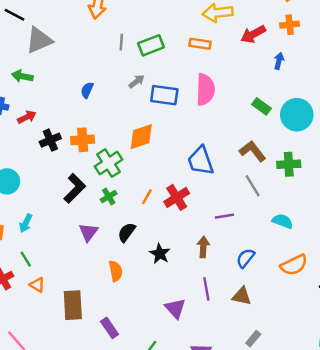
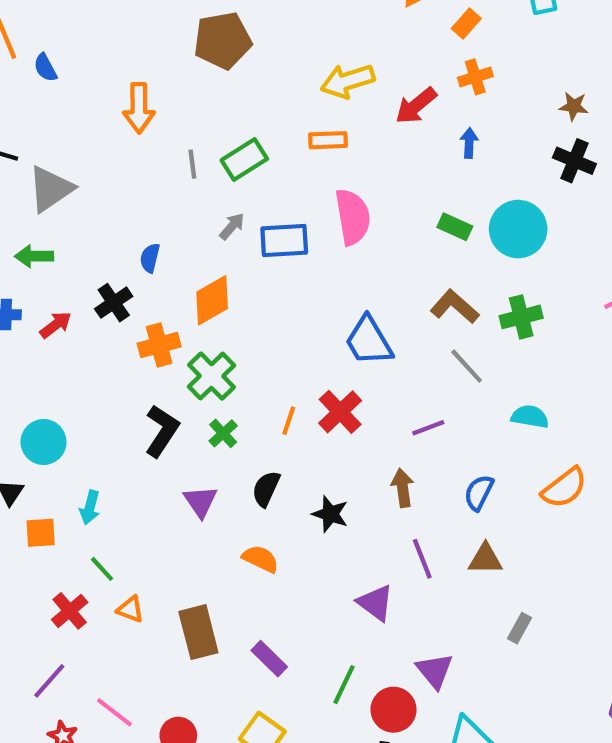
orange diamond: (141, 137) -> (212, 300), moved
black cross: (50, 140) -> (114, 303), moved
orange semicircle: (116, 271) -> (260, 559), turned -42

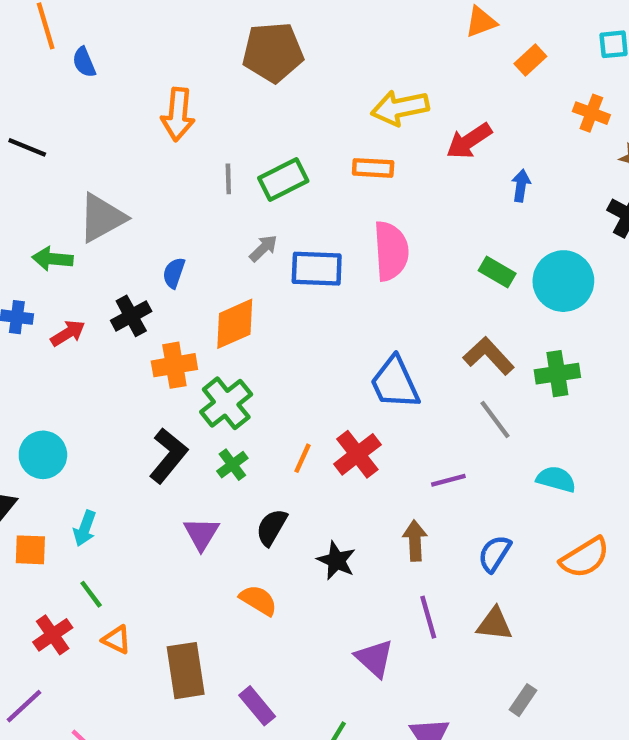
orange cross: (475, 77) -> (591, 113), moved, turned 32
gray triangle: (51, 189) -> (102, 218), moved

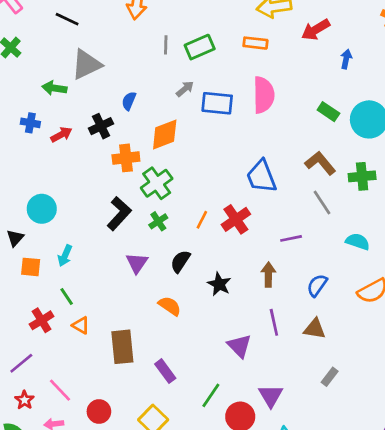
black line: (27, 147) -> (67, 19), moved

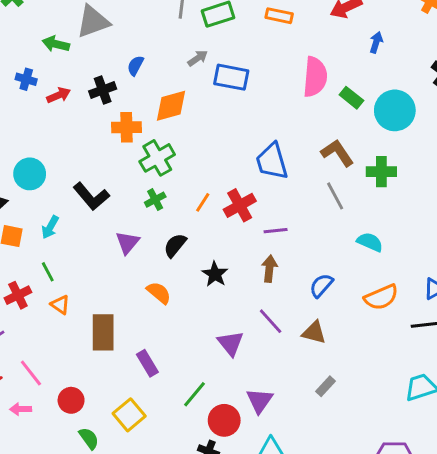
pink semicircle: (264, 95) -> (315, 77), moved
black L-shape: (119, 214) -> (91, 196), moved, turned 92
purple line: (291, 238) -> (276, 231), moved
purple line: (274, 322) -> (271, 321), turned -35

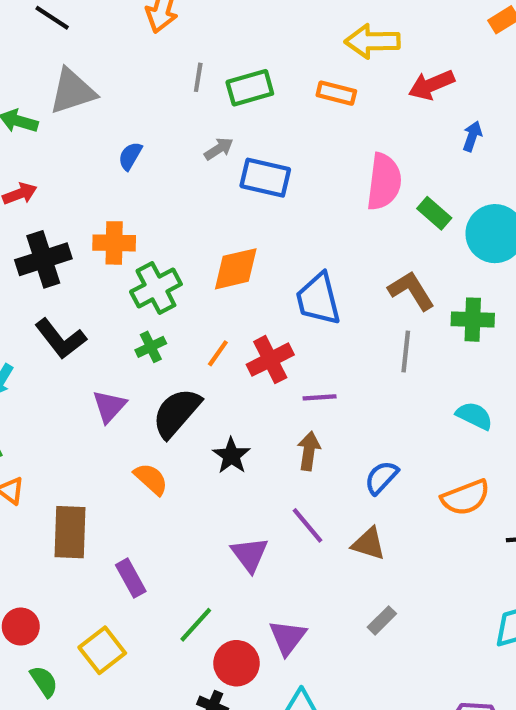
black cross: (103, 90) -> (43, 259), moved, size x1.4
orange diamond: (171, 106) -> (236, 269), moved
gray line: (335, 196) -> (406, 351), turned 32
cyan semicircle: (370, 242) -> (474, 416), moved
black semicircle: (175, 245) -> (176, 413), size x1.5

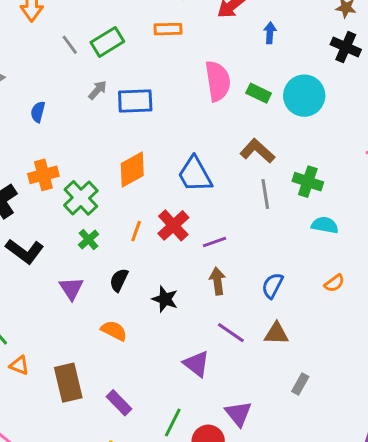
gray line: (198, 77) -> (70, 45), turned -30
green cross: (473, 320) -> (308, 182), moved, turned 32
black semicircle: (176, 413) -> (119, 280), size x0.6
orange semicircle: (466, 497) -> (334, 283), size x0.6

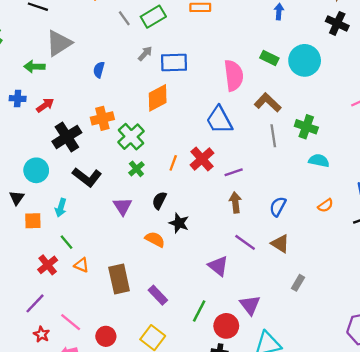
pink semicircle: (218, 81) -> (234, 75), moved
orange diamond: (132, 169) -> (158, 98), moved
black star: (165, 299) -> (179, 223), moved
brown triangle: (276, 334) -> (280, 244), turned 30

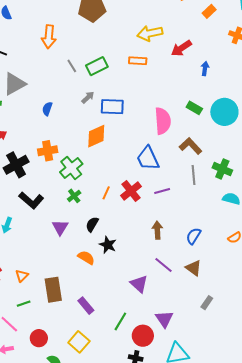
purple line: (234, 172) -> (162, 191), moved
green line: (66, 242) -> (24, 304), moved, turned -72
orange triangle: (82, 265) -> (22, 276), turned 48

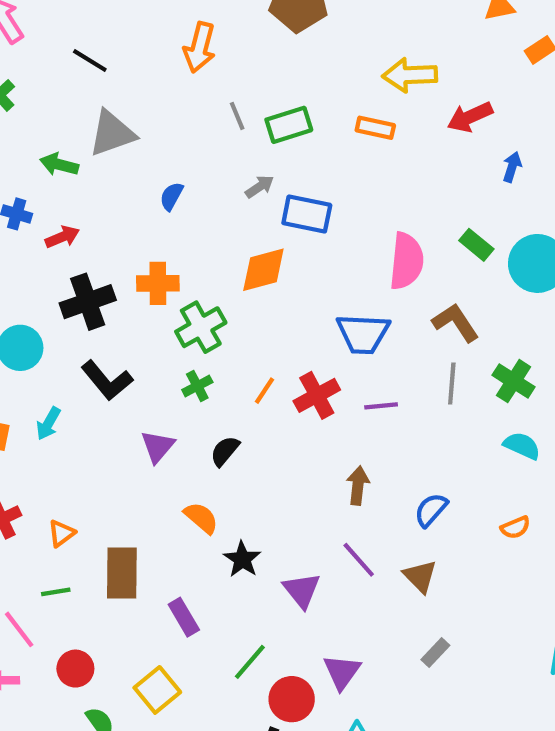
blue trapezoid: (148, 158) -> (363, 334), turned -72
black star: (108, 245) -> (242, 559), moved

